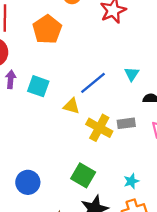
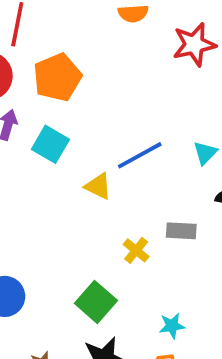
orange pentagon: (47, 29) -> (57, 77), moved
yellow cross: (99, 128) -> (136, 250), moved, size x0.6

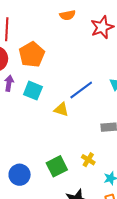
yellow cross: (136, 250) -> (88, 160), moved
green square: (96, 302) -> (57, 166), moved, turned 30

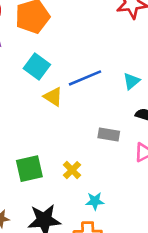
cyan square: (33, 91) -> (37, 66), moved

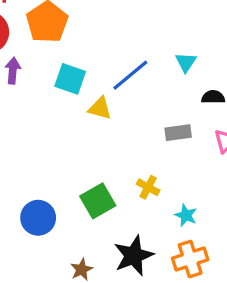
cyan star: (95, 201) -> (186, 215), turned -30

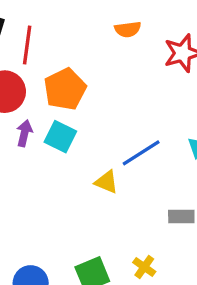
cyan square: (70, 79) -> (60, 137), moved

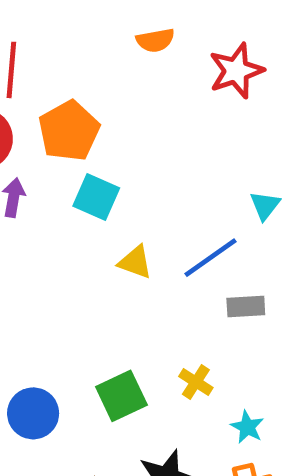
cyan square: (60, 137) -> (96, 197), moved
blue line: (141, 153) -> (211, 258), moved

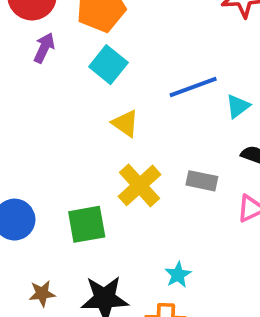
blue line: (211, 258) -> (193, 87), moved
yellow cross: (196, 382) -> (140, 185), moved, size x1.6

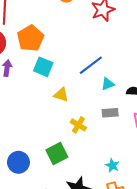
cyan triangle: (238, 106) -> (108, 84), moved, turned 32
yellow cross: (140, 185) -> (78, 125), size x0.7

